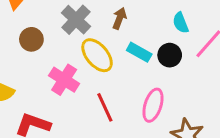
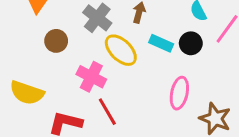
red line: (105, 107) -> (107, 112), moved

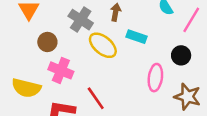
black circle: (191, 43) -> (181, 55), moved
pink cross: (91, 77) -> (61, 70), moved

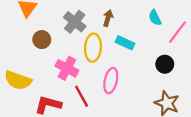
yellow ellipse: (103, 45) -> (93, 48), turned 48
pink cross: (61, 70) -> (67, 68), moved
pink ellipse: (155, 78) -> (111, 81), moved

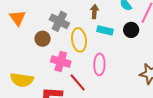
brown arrow: (108, 18) -> (94, 12), moved
brown circle: (42, 40) -> (43, 39), moved
black circle: (165, 64) -> (131, 30), moved

